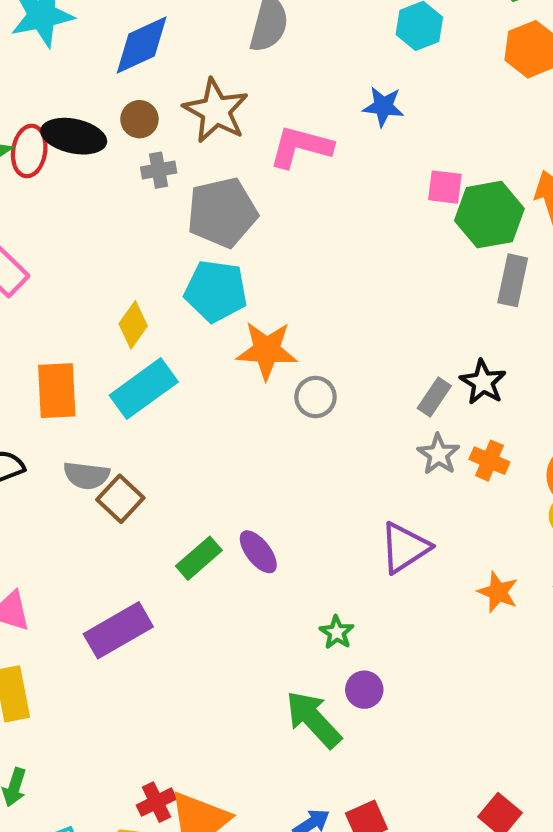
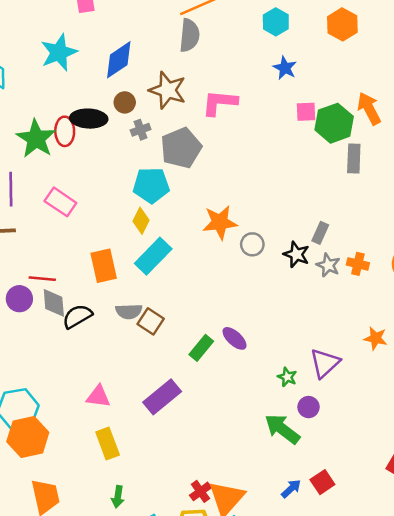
blue star: (383, 106) -> (285, 68), moved, turned 30
cyan pentagon: (216, 291) -> (151, 185), moved
black star: (483, 382) -> (296, 254), moved
purple triangle: (405, 548) -> (325, 363), moved

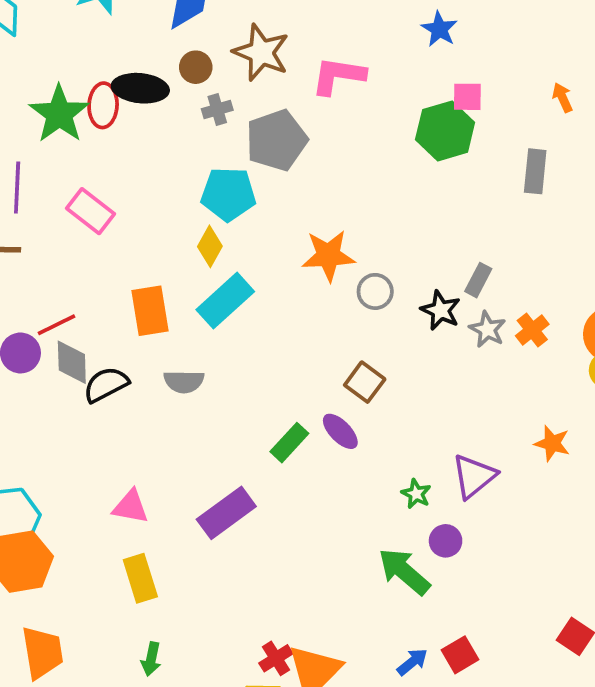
orange arrow: (369, 109) -> (562, 97), size x0.6
green hexagon: (334, 123) -> (445, 131), moved
orange cross: (358, 264) -> (532, 330), turned 35
red line: (42, 279) -> (56, 325), turned -35
brown square: (151, 321) -> (365, 382), moved

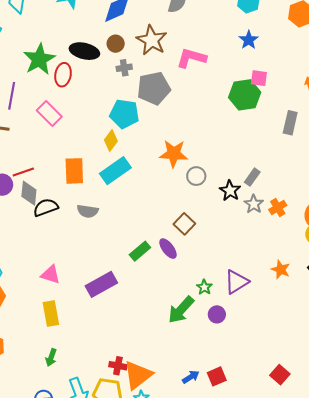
red ellipse: (103, 105) -> (63, 75), moved
green arrow: (404, 572) -> (181, 310), moved, turned -96
red cross: (276, 658) -> (118, 366), turned 36

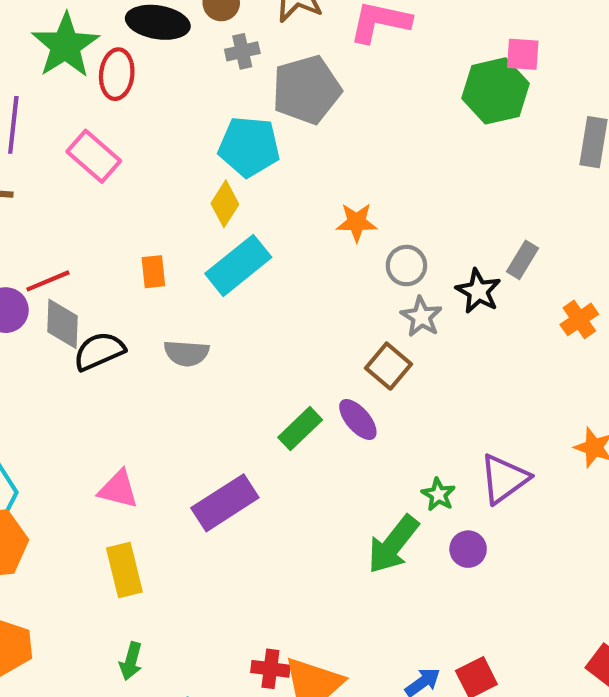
orange star: (174, 154) -> (357, 222), size x0.7
orange rectangle: (74, 171) -> (153, 272), size x0.6
gray star: (254, 204) -> (421, 317), moved

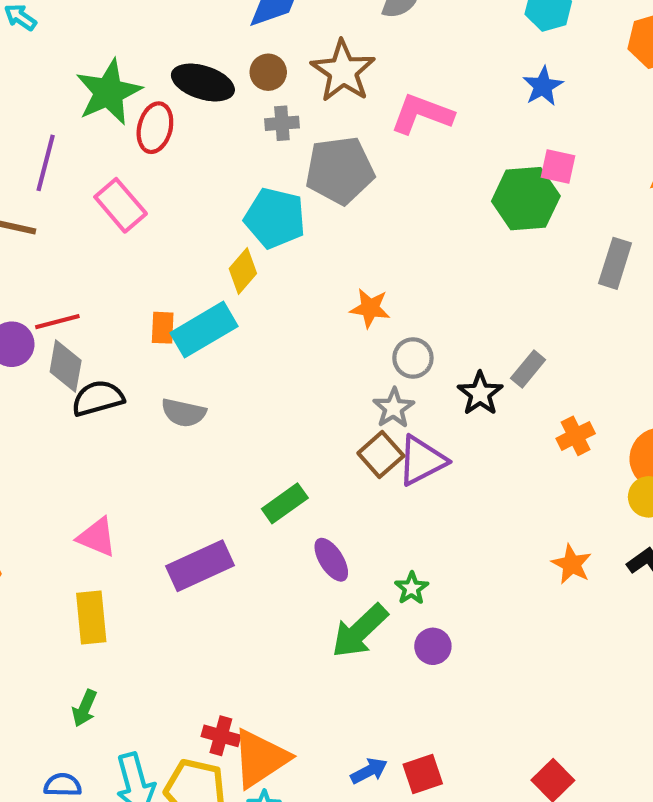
cyan rectangle: (238, 265) -> (204, 330), moved
gray star: (421, 317) -> (394, 408), moved
purple ellipse: (358, 420) -> (331, 560), moved
purple triangle: (504, 479) -> (422, 461), moved

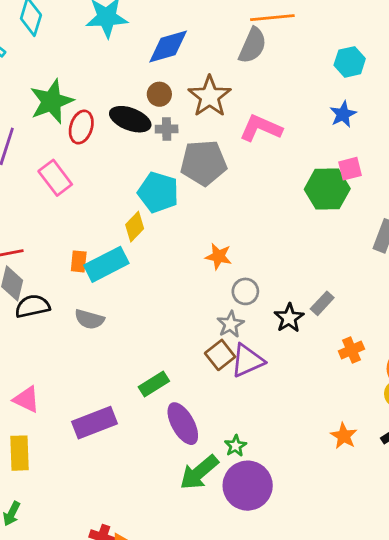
black ellipse: (203, 83) -> (130, 119), moved
pink square: (558, 166) -> (350, 169), turned -30
purple ellipse: (331, 560) -> (183, 424), size x1.4
purple circle: (433, 646) -> (248, 486), size x2.0

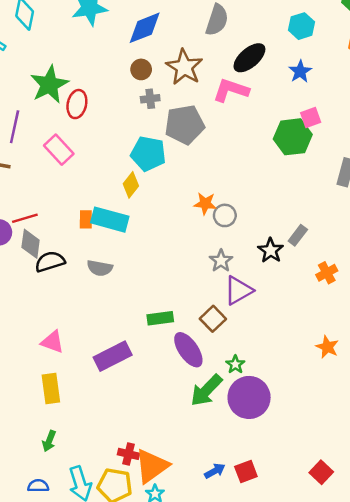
black ellipse: (130, 119) -> (249, 58), moved, turned -56
cyan rectangle: (106, 264) -> (110, 220), turned 48
gray circle: (245, 291) -> (225, 215), moved
brown square: (220, 355) -> (213, 319), moved
green rectangle: (154, 384) -> (160, 318), turned 30

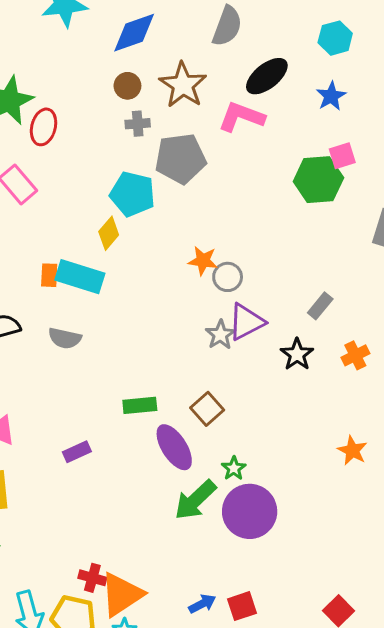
black star: (271, 250) -> (297, 354), moved
purple triangle: (238, 290) -> (246, 322), moved
purple rectangle: (113, 356) -> (77, 452), size x0.6

